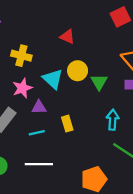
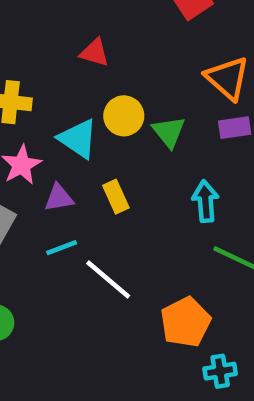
yellow rectangle: (67, 124) -> (116, 197), moved
white line: (39, 164) -> (108, 280), moved, turned 48

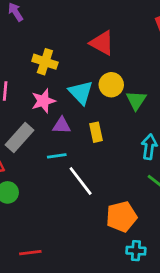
red triangle: (95, 53) -> (102, 43), size x1.4

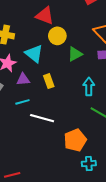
yellow circle: (111, 85) -> (57, 36), moved
green triangle: (136, 100) -> (75, 54), turned 35
white line: (81, 181) -> (42, 118), turned -30

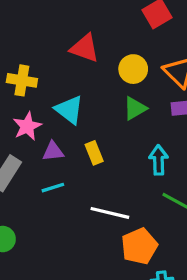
yellow circle: (57, 36) -> (133, 69), moved
white line: (42, 118) -> (110, 213), moved

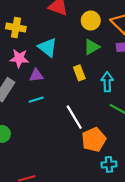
pink star: (27, 126) -> (19, 58), turned 30
yellow rectangle: (94, 153) -> (79, 73), moved
white line: (110, 213) -> (74, 117), turned 45

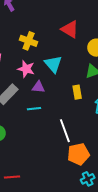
cyan cross: (109, 164) -> (88, 179), turned -32

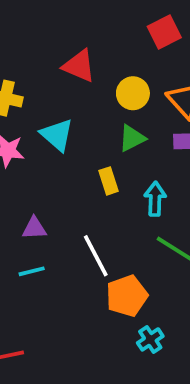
purple triangle: (38, 87) -> (34, 228), moved
cyan line: (34, 109) -> (32, 271), moved

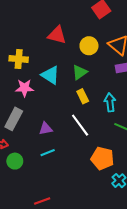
green triangle: (132, 138) -> (80, 72), moved
white line: (96, 256) -> (80, 125), moved
orange pentagon: (127, 296) -> (102, 158), turned -30

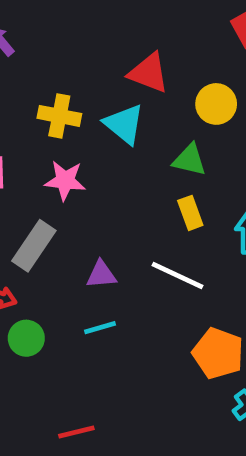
green triangle: (80, 72) -> (189, 160), turned 42
cyan triangle: (50, 75) -> (124, 124), moved
white line: (80, 125) -> (178, 276), turned -35

